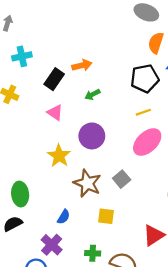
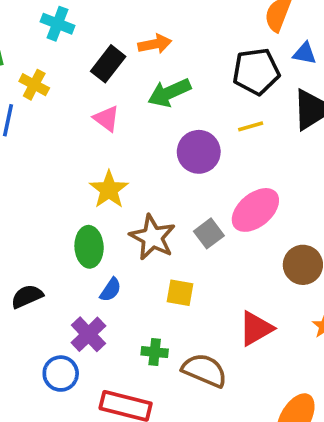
cyan cross: (22, 56) -> (58, 24), turned 30
green arrow: (92, 95) -> (169, 93), size x1.6
purple circle: (92, 136) -> (199, 152), moved
pink ellipse: (147, 142) -> (255, 210), moved
green ellipse: (20, 194) -> (89, 247), moved

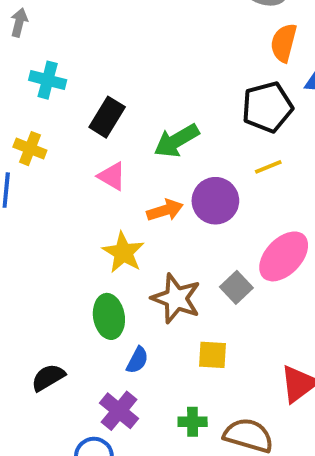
orange arrow: (155, 44) -> (165, 210), moved

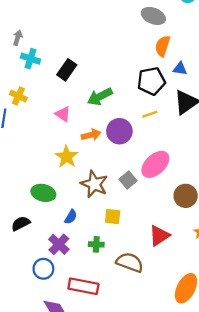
gray arrow: (19, 22) -> (18, 38), moved
black rectangle: (107, 117) -> (67, 70), moved
green ellipse: (109, 316) -> (43, 193), moved, turned -70
green cross: (193, 422) -> (96, 244), moved

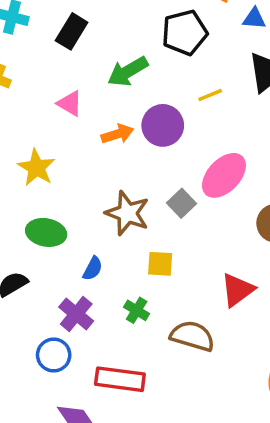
black pentagon: (151, 81) -> (185, 33), moved
yellow star: (67, 157) -> (36, 168), moved
green cross: (96, 244) -> (137, 310), turned 32

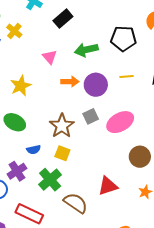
gray square: (182, 203) -> (91, 116), moved
yellow square: (160, 264) -> (62, 153), moved
blue semicircle: (93, 269) -> (34, 150), turned 32
green cross: (137, 310) -> (50, 180), size x1.6

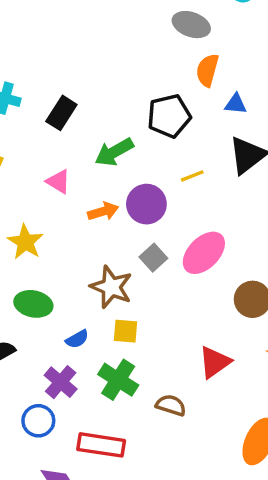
brown semicircle: (76, 203) -> (171, 405), size x0.7

